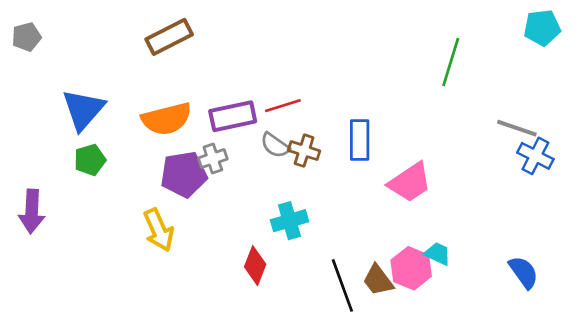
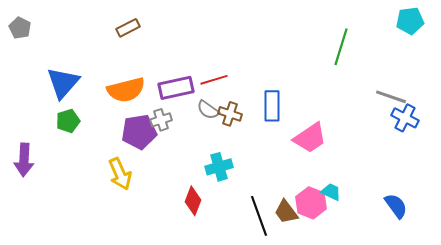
gray pentagon: (26, 37) -> (20, 28), turned -30
brown rectangle: (169, 37) -> (128, 28), size x0.7

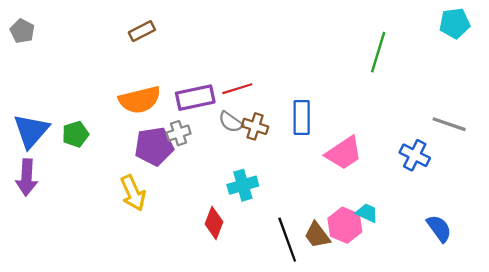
blue triangle: (63, 83) -> (31, 131), moved
gray line: (391, 97) -> (449, 124), moved
blue cross: (405, 118) -> (415, 155), moved

